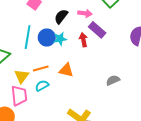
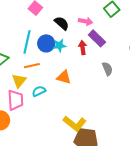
black semicircle: (61, 16) -> (62, 23), turned 91
orange line: (41, 69) -> (32, 66), moved
gray semicircle: (113, 80) -> (107, 69), moved, turned 88

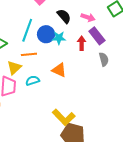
gray semicircle: (107, 69) -> (104, 59), moved

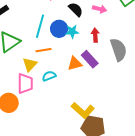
purple rectangle: (97, 36) -> (90, 59), moved
gray semicircle: (104, 59) -> (118, 50), size x1.6
orange triangle: (59, 70) -> (75, 63), turned -35

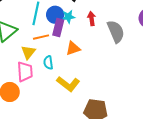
purple rectangle: (90, 59) -> (58, 28), moved, turned 60
cyan semicircle: (49, 76) -> (48, 63), turned -72
yellow L-shape: (83, 110) -> (68, 84), moved

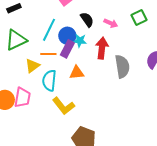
red arrow: (92, 19) -> (102, 48), size x1.5
cyan semicircle: (48, 63) -> (49, 80), size x1.5
pink trapezoid: (25, 72) -> (22, 98), moved

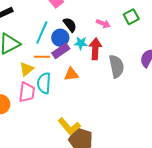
black semicircle: (87, 20) -> (70, 25), moved
cyan star: (80, 41) -> (81, 43), moved
purple rectangle: (67, 49) -> (61, 51), turned 30
pink trapezoid: (22, 98) -> (27, 92), moved
yellow L-shape: (64, 106) -> (69, 126), moved

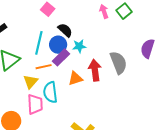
pink arrow: (103, 24) -> (104, 11), moved, turned -120
red arrow: (95, 49) -> (95, 70), moved

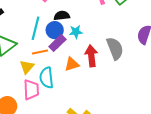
black semicircle: (65, 30) -> (62, 16), turned -49

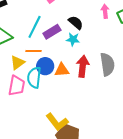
black semicircle: (62, 16) -> (76, 23), moved, turned 35
blue circle: (55, 30) -> (45, 66), moved
purple rectangle: (57, 43) -> (52, 32), moved

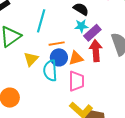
purple rectangle: (52, 32) -> (92, 33), moved
orange line: (34, 51) -> (57, 44), moved
pink trapezoid: (17, 86) -> (76, 81), moved

